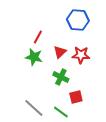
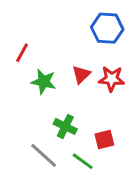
red line: (38, 37) -> (22, 53), moved
green cross: (61, 77) -> (65, 126), moved

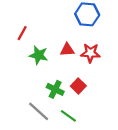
red triangle: (81, 74) -> (67, 50), turned 40
red square: (104, 139) -> (78, 86), moved, turned -32

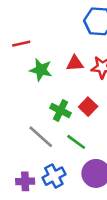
red line: (22, 33) -> (21, 44), turned 48

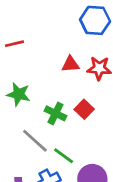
green star: (41, 70) -> (19, 94), moved
green line: (76, 142) -> (64, 156), moved

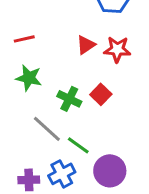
red line: (14, 44) -> (24, 39), moved
red triangle: (70, 64) -> (86, 45), turned -30

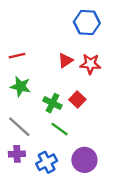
gray line: (47, 129) -> (19, 127), moved
green line: (78, 145) -> (60, 129), moved
purple cross: (29, 180) -> (17, 154), moved

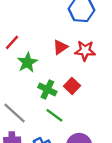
red line: (17, 56) -> (12, 42), turned -35
green star: (21, 86) -> (27, 62), moved, turned 30

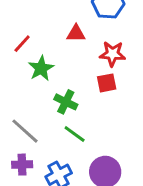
red triangle: (60, 47) -> (76, 33), moved, turned 35
red square: (72, 86) -> (107, 83), moved, turned 35

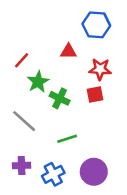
green cross: (66, 102) -> (60, 98), moved
gray line: (25, 131) -> (24, 121), moved
green line: (75, 134) -> (67, 139), turned -54

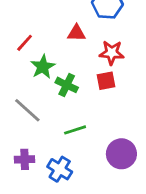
purple circle: (94, 172) -> (121, 154), moved
blue cross: (53, 174) -> (60, 169), turned -30

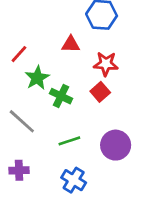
red square: (106, 81) -> (100, 92), turned -30
purple circle: (121, 154) -> (116, 145), moved
blue cross: (60, 169) -> (74, 180), moved

